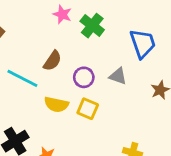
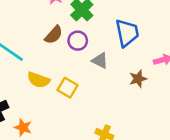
brown semicircle: (52, 61) -> (54, 35), moved
purple circle: (84, 77) -> (78, 41), moved

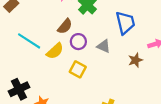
purple circle: (78, 41) -> (78, 42), moved
yellow semicircle: (39, 80) -> (55, 51), moved, turned -60

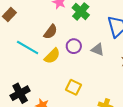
brown semicircle: (65, 26) -> (51, 32), moved
yellow square: (78, 69) -> (73, 87), moved

